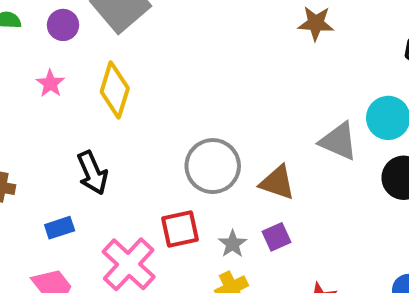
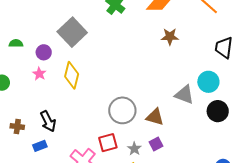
purple circle: (63, 25) -> (44, 52), moved
black arrow: (92, 173) -> (48, 121), moved
blue rectangle: (60, 228) -> (40, 146), moved

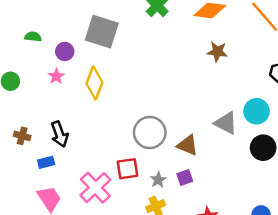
gray square: (72, 32) -> (102, 32), turned -36

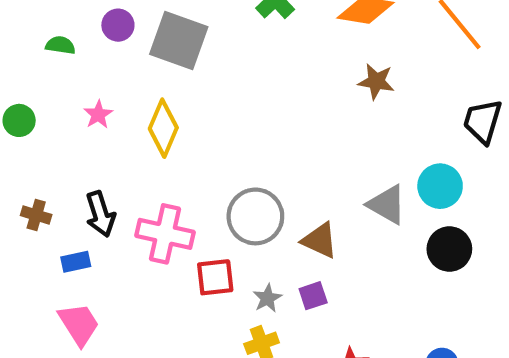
purple circle: (65, 51) -> (118, 25), moved
pink cross: (95, 188) -> (165, 234), moved, turned -36

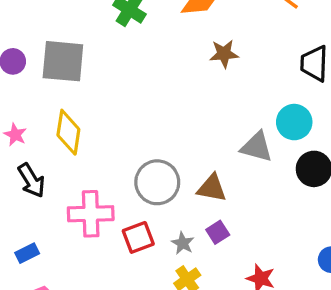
black arrow: (100, 214) -> (31, 180), moved

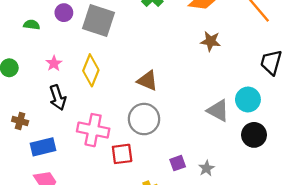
brown triangle: (212, 188) -> (147, 81), moved
gray star: (183, 243) -> (206, 168), moved
blue rectangle: (27, 253) -> (43, 147), size x1.5

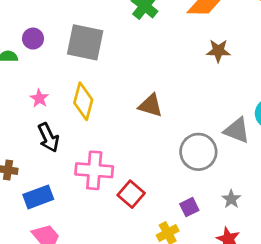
purple circle: (64, 13) -> (33, 39), moved
gray circle: (144, 119) -> (198, 152), moved
red square: (122, 154) -> (131, 194), turned -35
purple square: (178, 163) -> (189, 207), moved

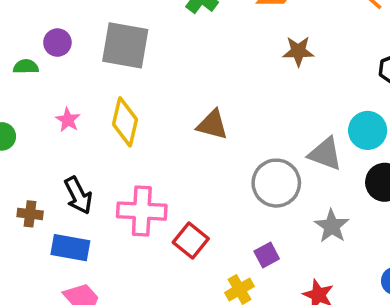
black arrow: (48, 137) -> (78, 195), moved
blue rectangle: (38, 197) -> (70, 248), turned 32
gray star: (231, 199) -> (332, 226), moved, size x1.4

